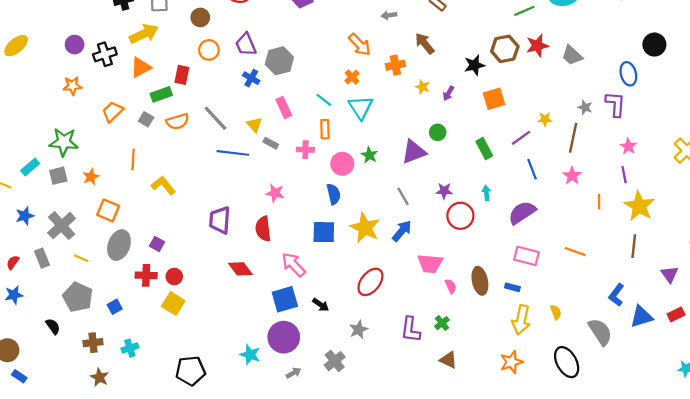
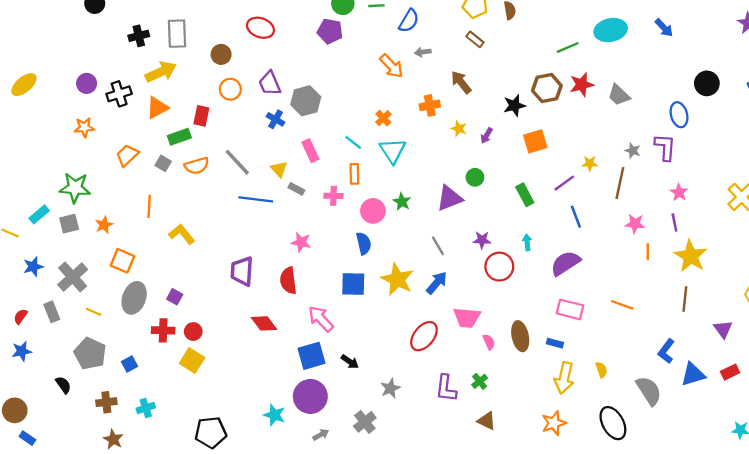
orange arrow: (360, 45) -> (391, 66), moved
pink star: (572, 176) -> (635, 224), moved, turned -30
red ellipse: (370, 282) -> (424, 336), moved

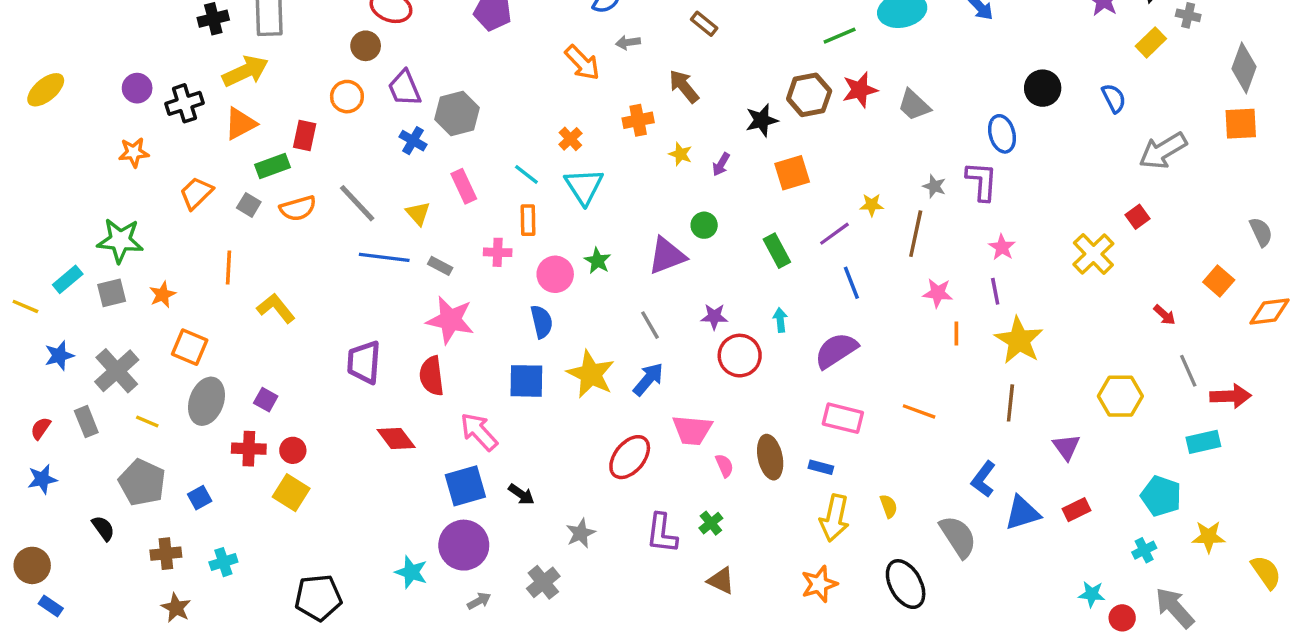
brown circle: (221, 54) -> (366, 46), moved
gray rectangle: (296, 189) -> (440, 266), moved
pink star: (301, 242) -> (450, 320), size x1.6

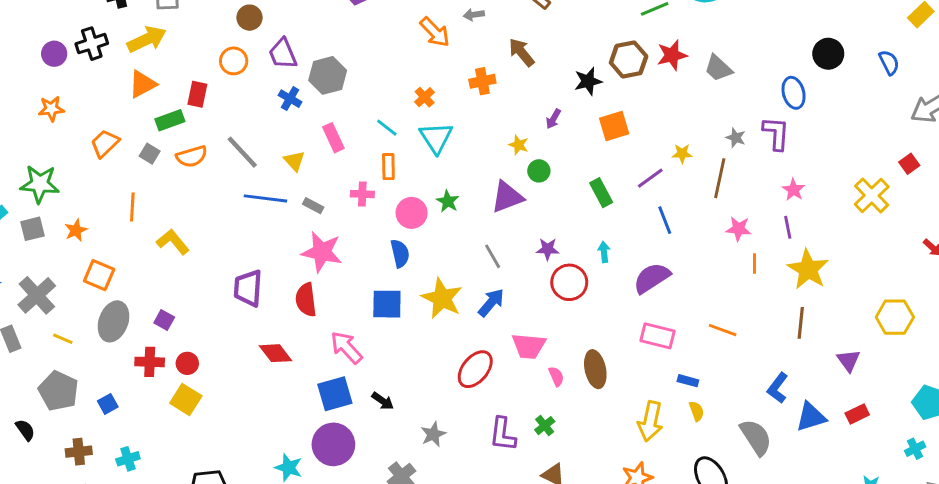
black cross: (184, 103) -> (92, 44), moved
yellow star: (680, 154) -> (519, 145), moved
blue rectangle: (821, 467) -> (688, 381), moved

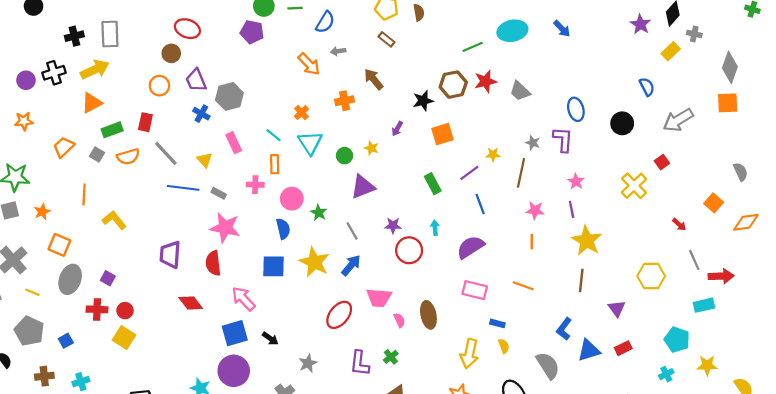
black circle: (828, 54) -> (622, 123), moved
red rectangle: (197, 94) -> (145, 122), moved
green circle: (539, 171) -> (345, 156), moved
green star: (448, 201) -> (319, 213), moved
orange line: (754, 264) -> (532, 242), moved

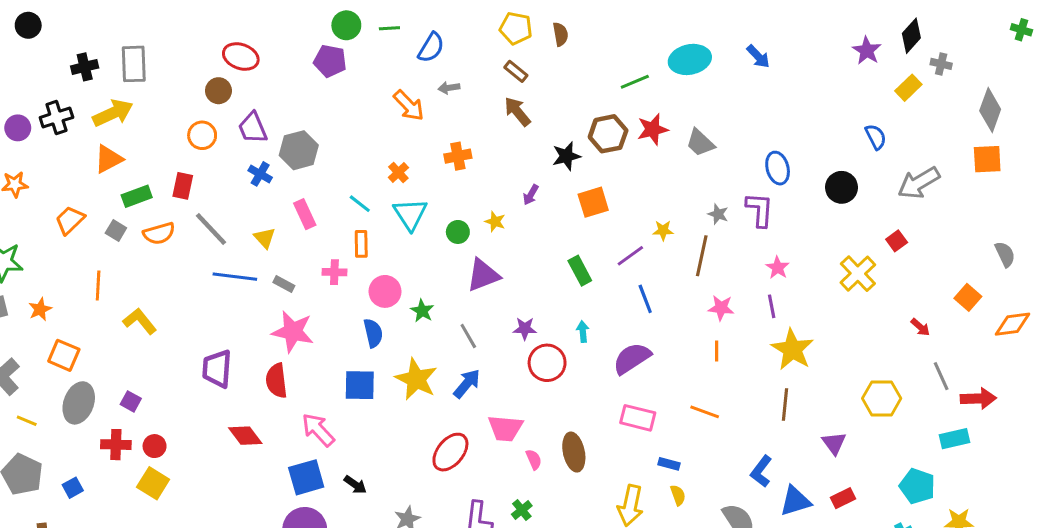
brown arrow: (374, 79) -> (517, 112), moved

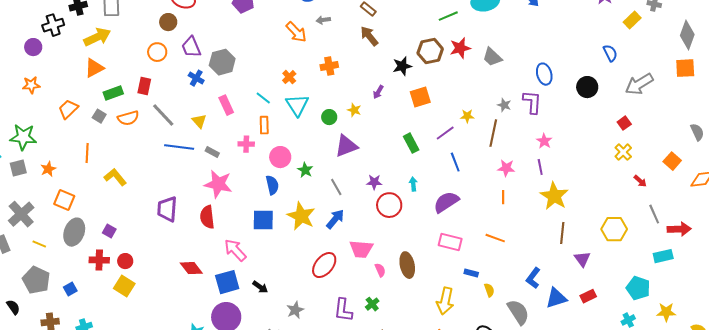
black cross: (56, 117) -> (53, 25), moved
yellow cross: (858, 274) -> (623, 152), moved, size x0.7
brown line: (785, 404) -> (562, 233), moved
red diamond: (245, 436) -> (191, 268), moved
yellow semicircle: (678, 495) -> (489, 290), moved

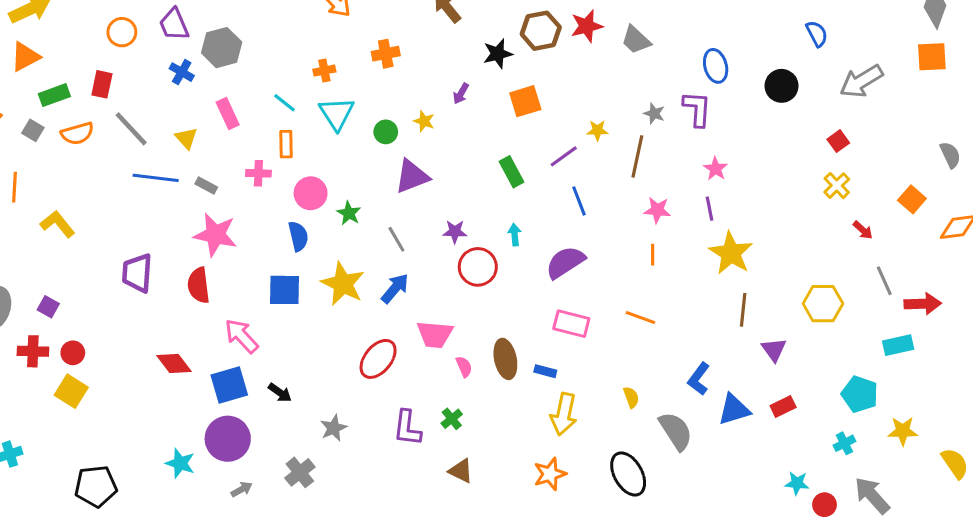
orange cross: (289, 77) -> (324, 71), turned 32
blue rectangle: (471, 273) -> (545, 371), moved

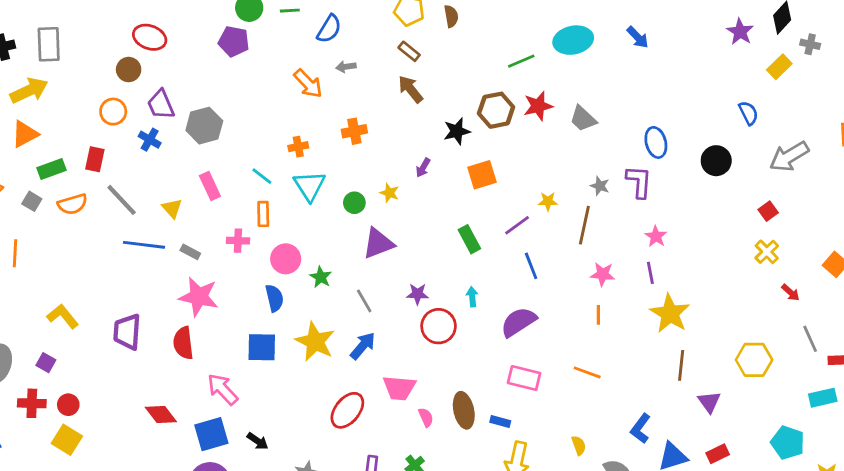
blue cross: (182, 72) -> (150, 140), moved
yellow L-shape: (57, 224) -> (63, 316), moved

